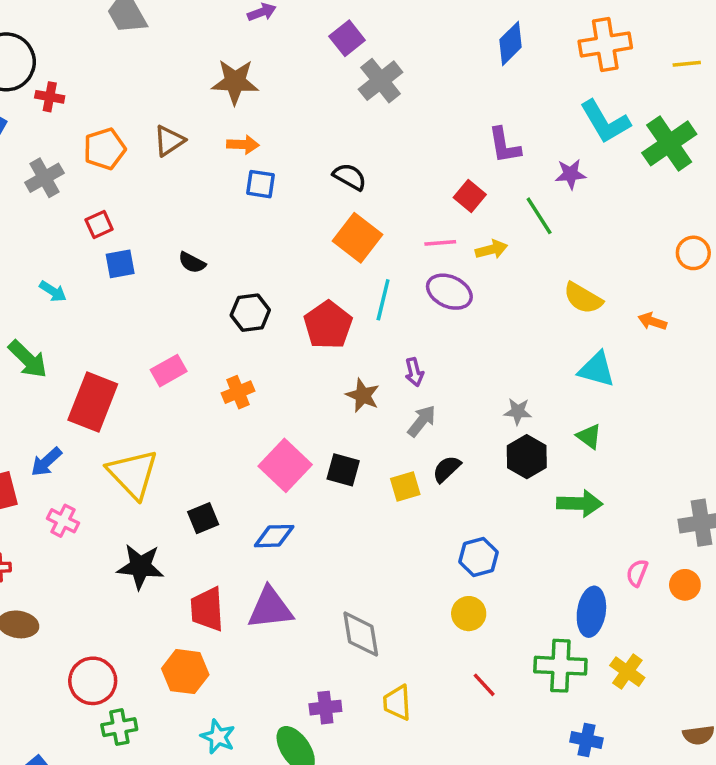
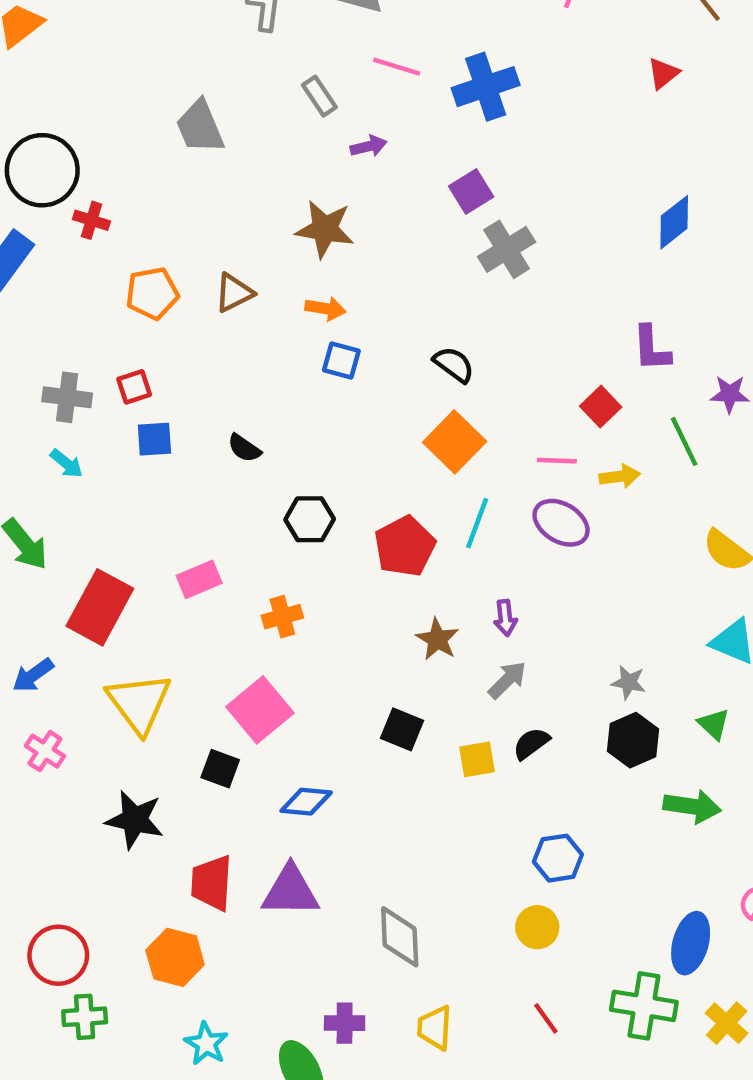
gray cross: (44, 178) -> (67, 397), moved, turned 30
pink square: (285, 465) -> (260, 710), moved
black square: (203, 518) -> (220, 769), turned 36

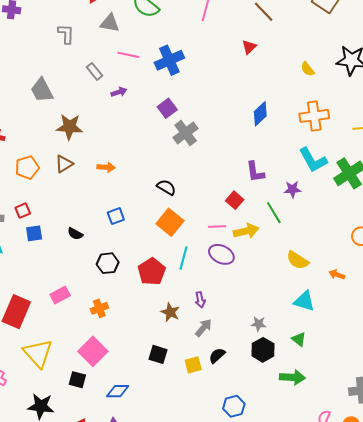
brown star: (325, 229) -> (69, 127), moved
blue square: (341, 361) -> (116, 216), moved, turned -30
yellow arrow: (620, 476) -> (246, 231), size x1.4

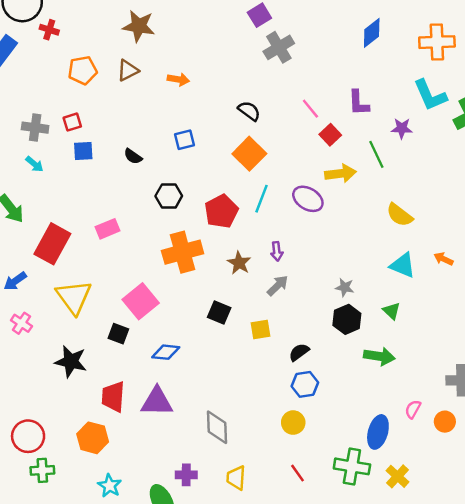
pink line: (217, 226) -> (310, 109), moved, turned 48
orange arrow: (337, 275) -> (444, 259), moved
orange cross: (99, 308) -> (183, 252), moved, size x1.8
black semicircle: (217, 355) -> (299, 352), moved

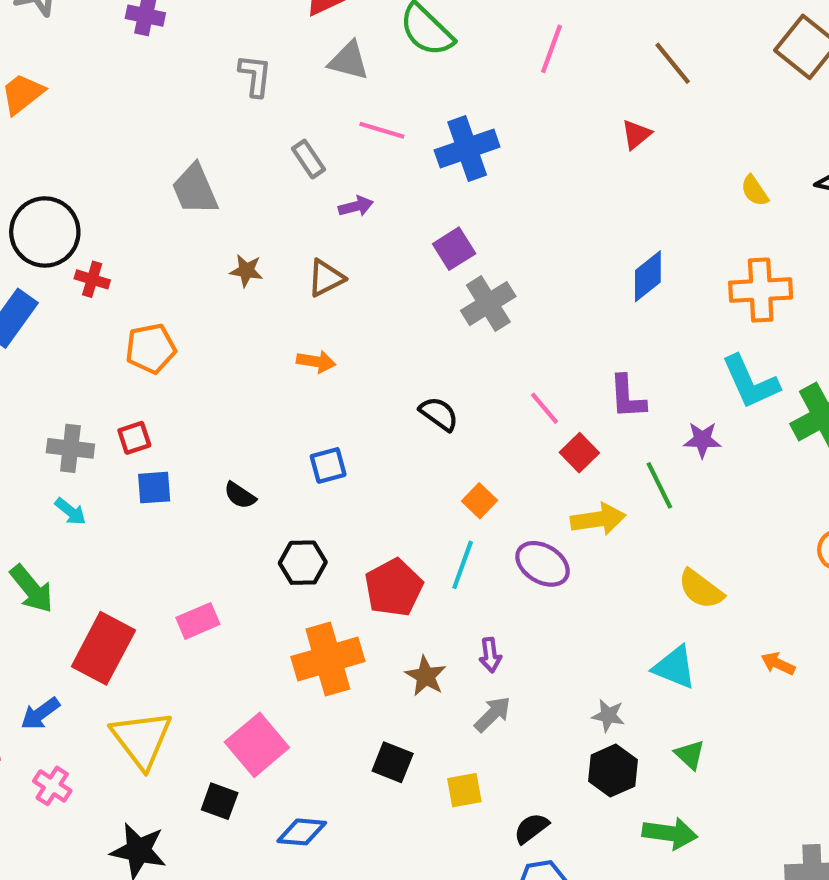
brown star: (139, 26) -> (246, 271), size x0.6
brown triangle: (128, 70) -> (326, 278), moved
orange square: (249, 154) -> (479, 501), moved, size x0.6
cyan triangle: (403, 265) -> (675, 667), moved

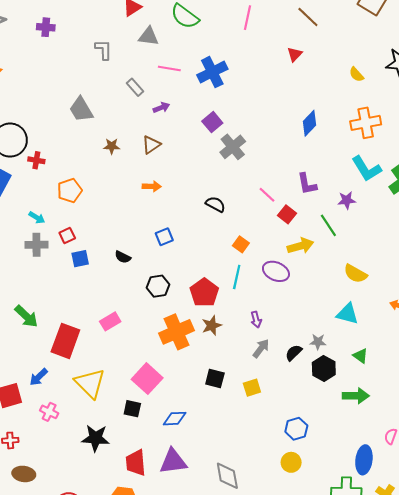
cyan arrow: (70, 511) -> (37, 218), moved
brown star: (426, 676) -> (212, 326), moved, turned 30
black semicircle: (531, 828) -> (294, 353), moved

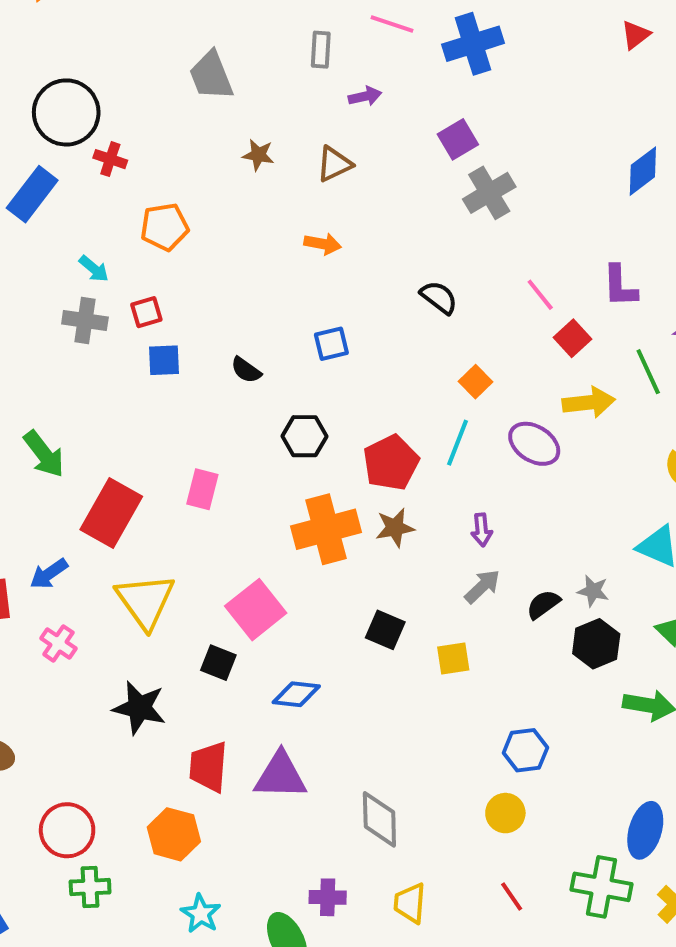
gray rectangle: (135, 87) -> (321, 50), turned 36
pink rectangle: (110, 321) -> (202, 489), turned -54

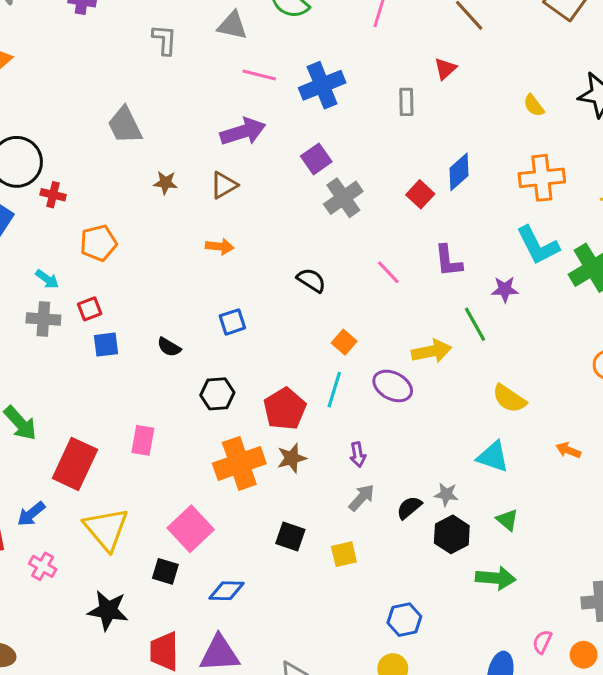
gray rectangle: (321, 50) -> (406, 102), moved
purple arrow: (365, 96) -> (243, 132), size x1.8
red square: (573, 338) -> (420, 194), moved

